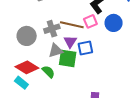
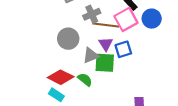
pink square: (90, 21) -> (126, 19), size x1.5
gray cross: (52, 29) -> (92, 14), moved
gray circle: (27, 36) -> (68, 39), moved

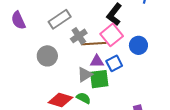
blue circle: (152, 19) -> (138, 45), moved
gray circle: (68, 39) -> (47, 56), moved
purple triangle: (106, 44) -> (97, 61), turned -48

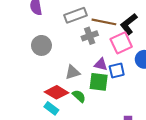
brown line: (94, 44) -> (104, 22), moved
gray circle: (47, 56) -> (41, 45), moved
gray triangle: (85, 75) -> (73, 72), moved

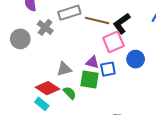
gray cross: (90, 36) -> (45, 27), moved, turned -35
gray circle: (41, 45) -> (20, 39), moved

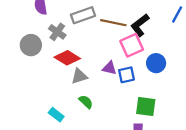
green square: (90, 80) -> (146, 107), moved
red diamond: (47, 88) -> (67, 58), moved

